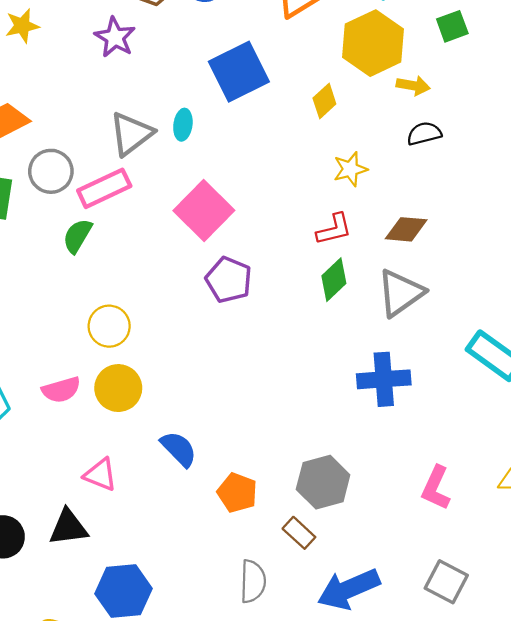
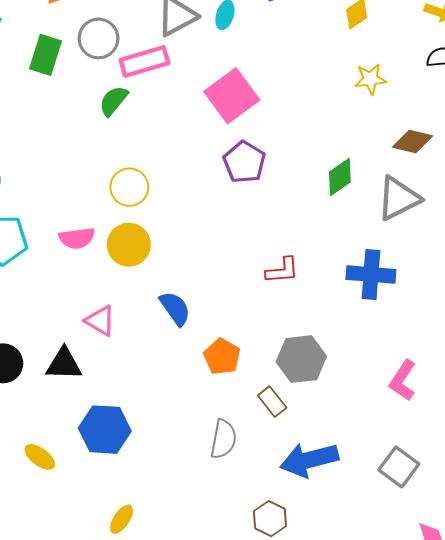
red L-shape: (334, 229) -> (282, 270), moved

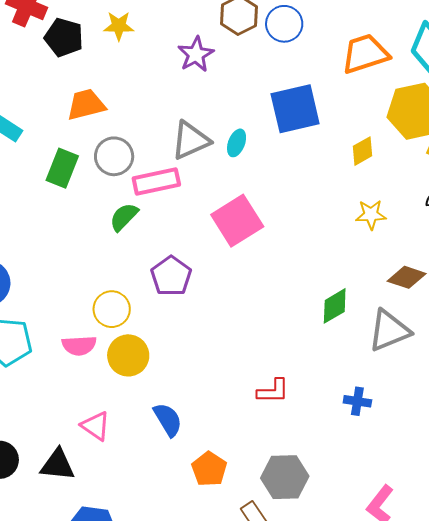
purple pentagon: (244, 162) -> (171, 276), moved
yellow circle: (129, 187) -> (112, 309), moved
blue cross: (371, 274) -> (357, 401), size x0.6

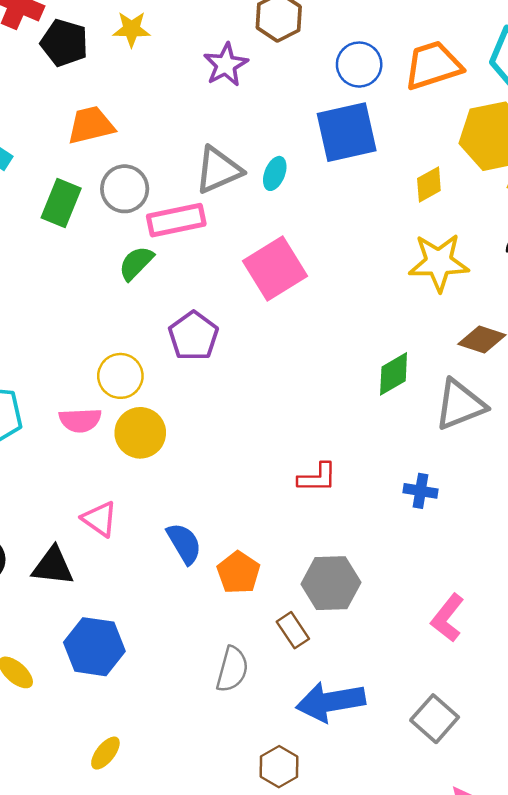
blue circle: (284, 24) -> (359, 65), moved
yellow star: (371, 215) -> (439, 262), size x1.6
blue semicircle: (168, 420) -> (184, 543), moved

